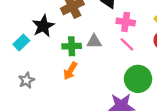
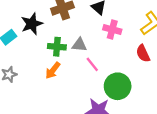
pink line: (127, 44) -> (92, 64), moved

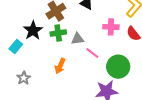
pink cross: (112, 29) -> (111, 27), moved
green cross: (57, 47) -> (58, 33), moved

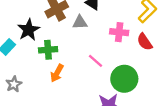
green cross: (58, 33) -> (48, 50), moved
gray triangle: (78, 39) -> (80, 22), moved

